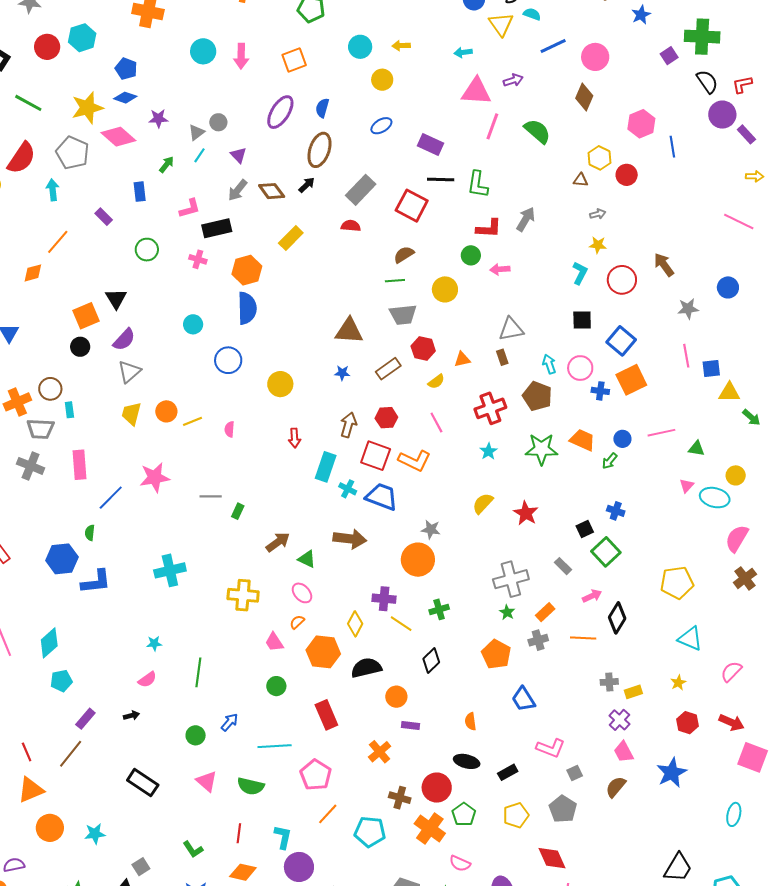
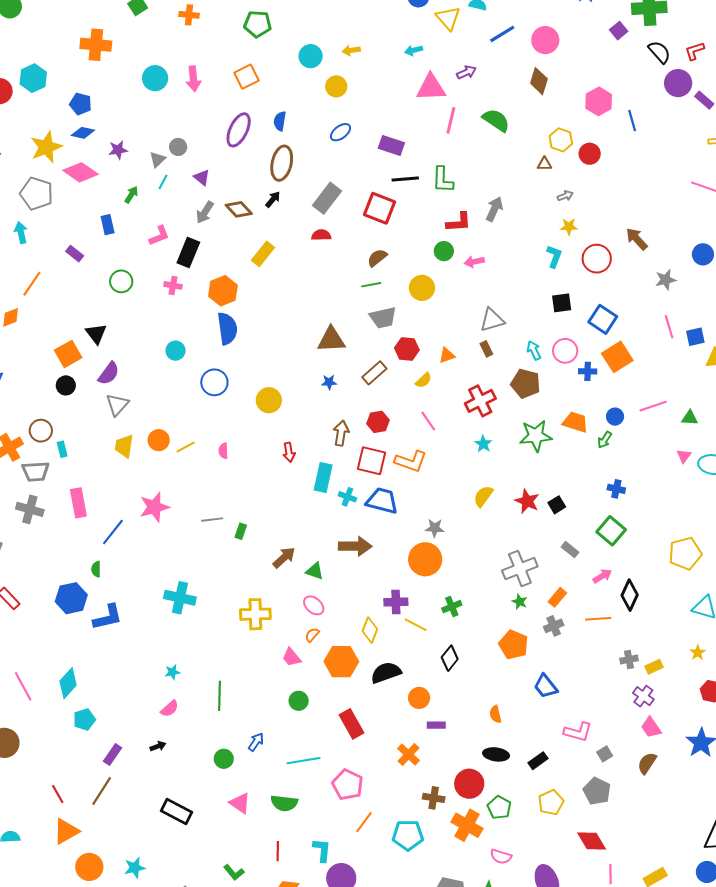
black rectangle: (217, 228) -> (188, 252), turned -48
black square: (585, 529) -> (557, 505), moved
cyan cross: (170, 570) -> (180, 598), turned 32

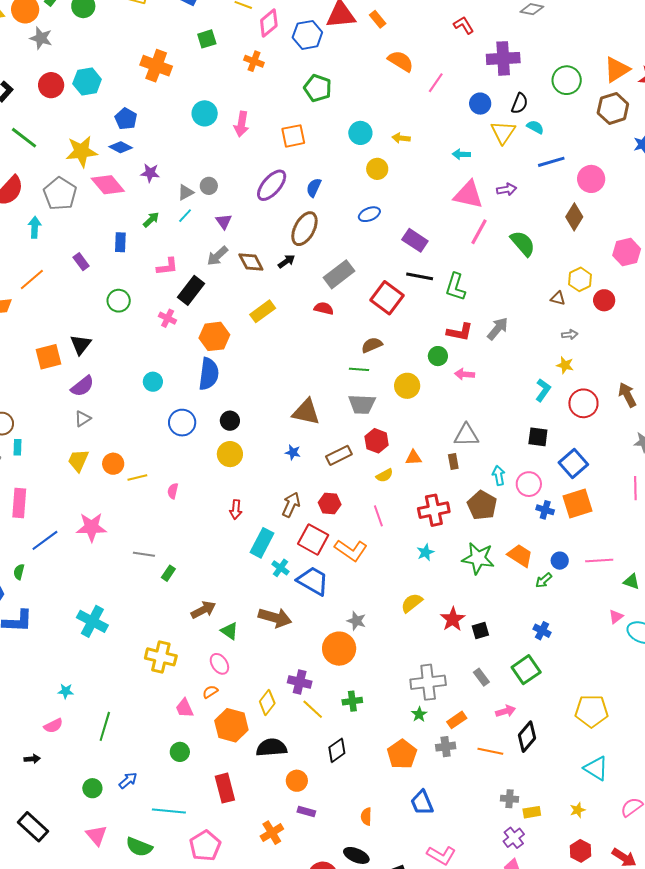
black circle: (66, 385) -> (230, 421), moved
gray triangle: (117, 405) -> (83, 419), size x0.7

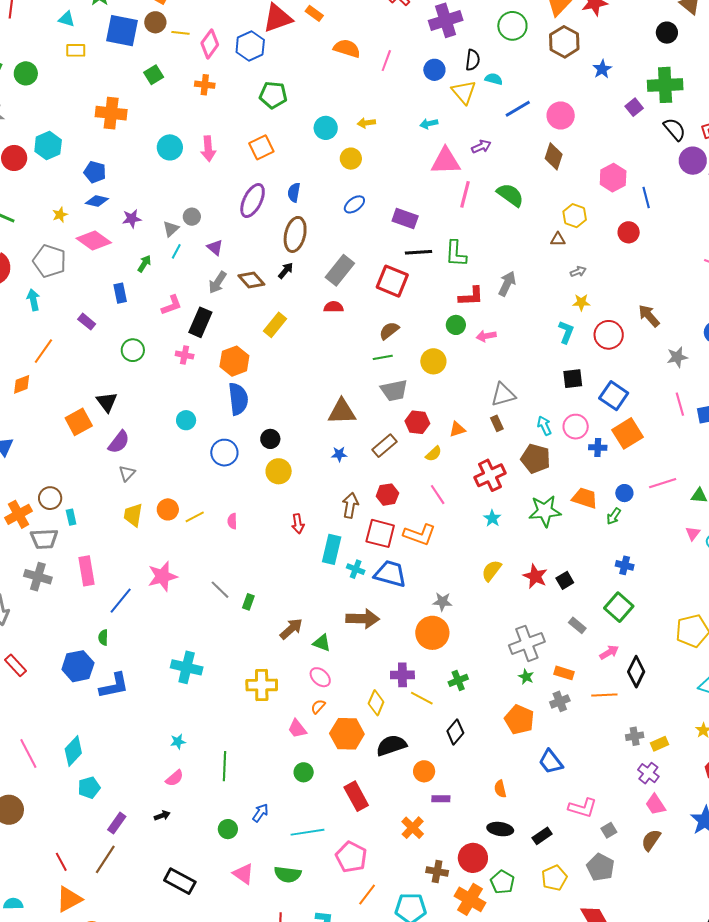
yellow star: (82, 151) -> (60, 215), size x0.5
red circle: (604, 300) -> (629, 232), moved
gray line: (144, 554) -> (220, 590), turned 50
orange rectangle: (457, 720) -> (564, 673), turned 66

